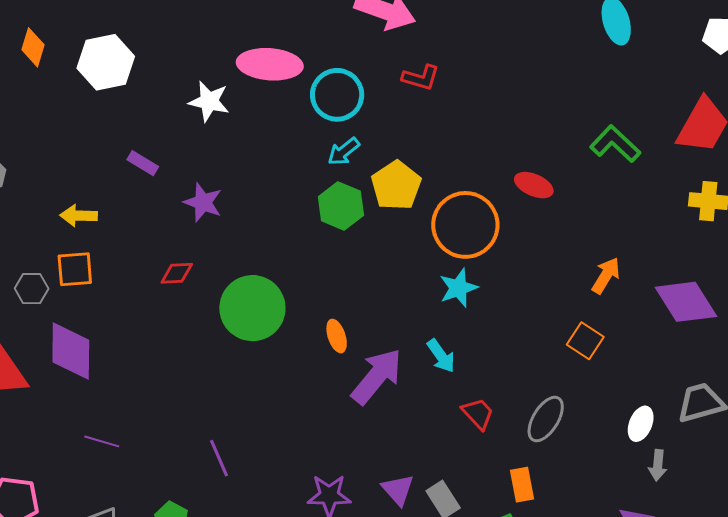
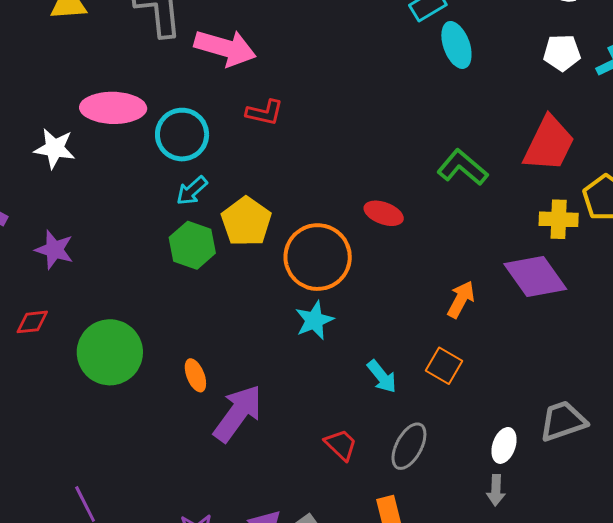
purple diamond: (686, 302) -> (535, 277), moved
cyan arrow: (441, 356) -> (382, 377), moved
gray arrow: (658, 465) -> (496, 490), moved

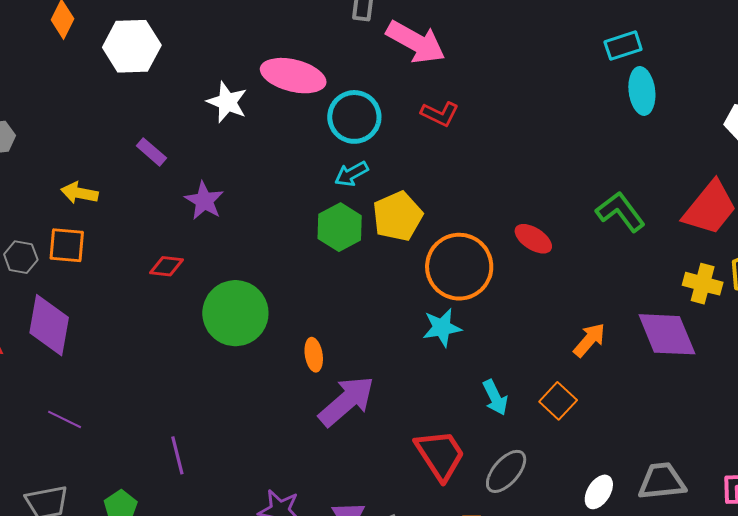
red trapezoid: (341, 445) -> (440, 455), size x1.6

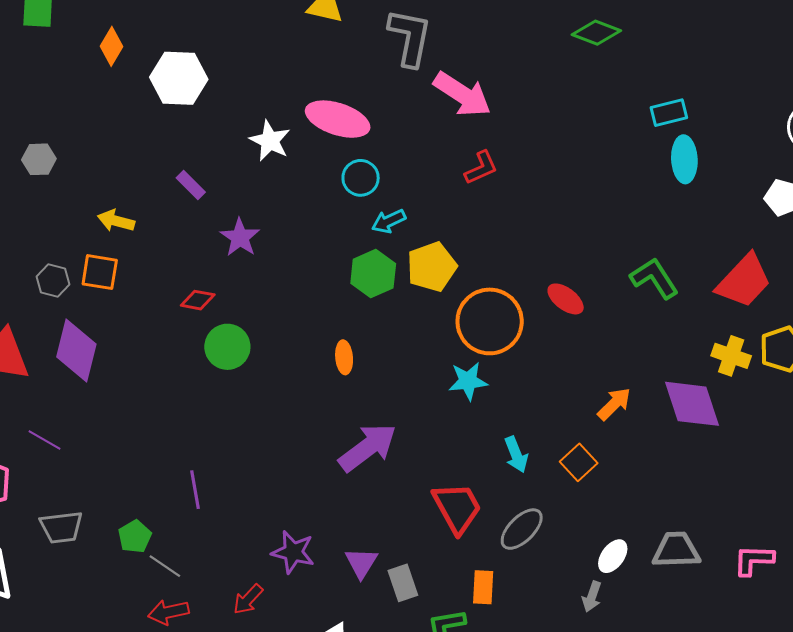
red L-shape: (440, 114) -> (481, 168), turned -54
cyan circle: (354, 117) -> (361, 178), moved, size x0.7
green circle: (235, 313) -> (227, 347), moved, size x0.7
orange ellipse: (314, 355) -> (344, 357), moved
purple line: (65, 419) -> (44, 440), moved

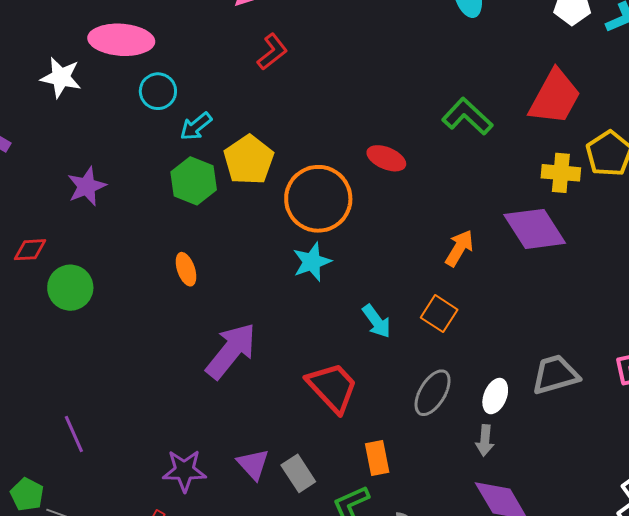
purple star: (240, 237) -> (87, 186), moved, turned 30
gray ellipse: (522, 529) -> (433, 393), moved

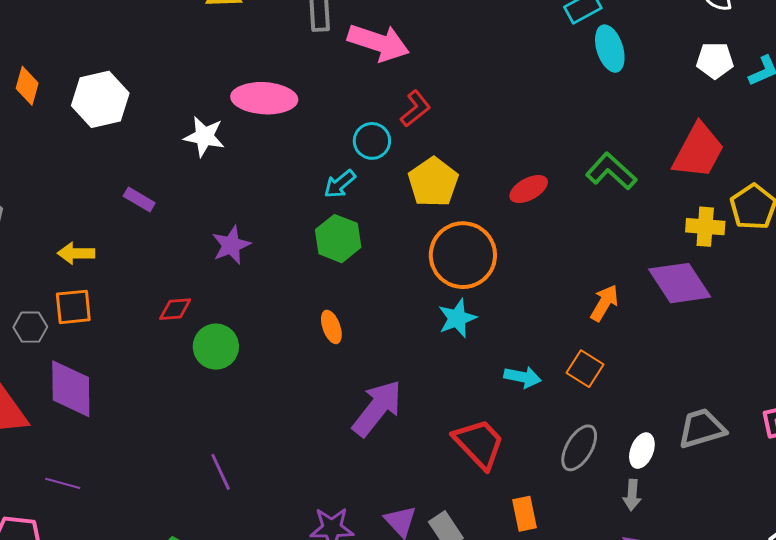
cyan circle: (158, 91) -> (372, 141), moved
red ellipse: (386, 158) -> (529, 189), moved, turned -51
yellow pentagon: (249, 160) -> (433, 182), moved
cyan arrow: (377, 321) -> (523, 377), turned -42
purple line: (74, 434) -> (221, 472), moved

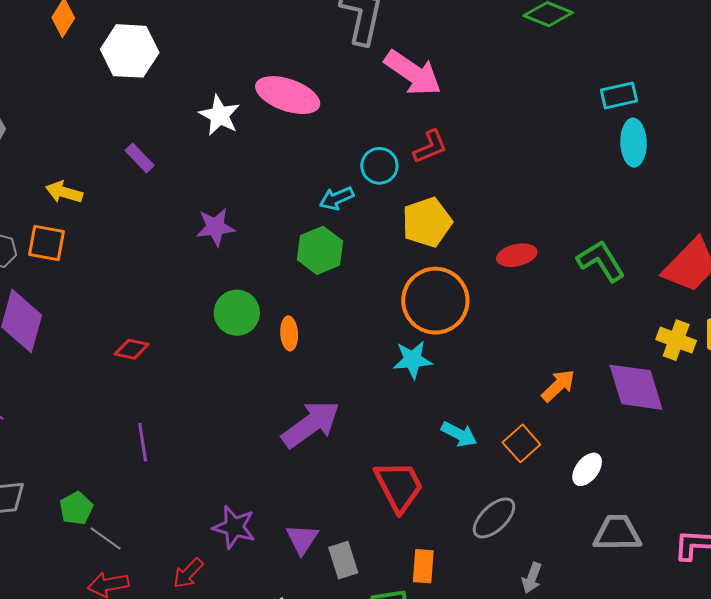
red diamond: (175, 309) -> (132, 349), moved
green circle: (216, 347) -> (237, 313), moved
white ellipse: (642, 451) -> (587, 469), moved

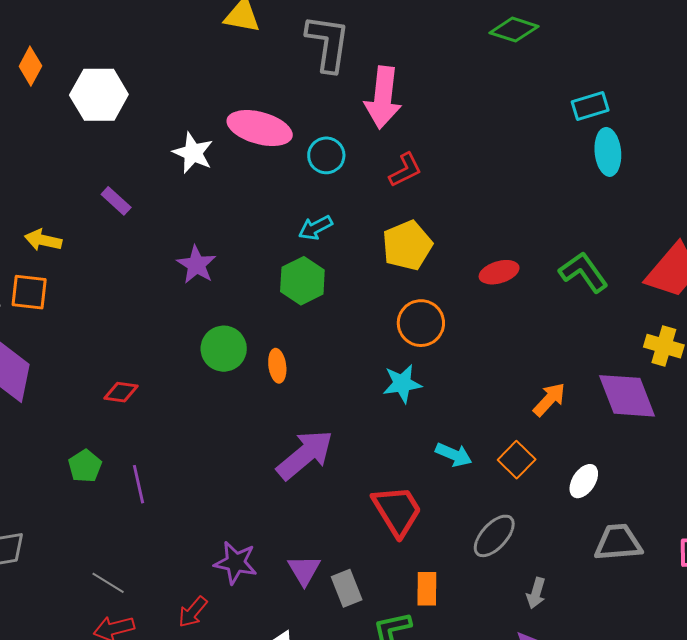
pink arrow: (413, 73) -> (383, 97), turned 66
cyan circle: (379, 166) -> (326, 155), moved
purple star: (215, 227) -> (196, 265), turned -30
orange circle: (435, 301) -> (421, 323), size x0.7
green pentagon: (76, 508) -> (85, 466), moved

